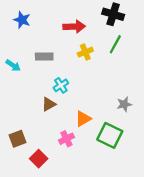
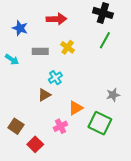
blue star: (22, 20) -> (20, 28), moved
red arrow: (74, 26) -> (56, 19), moved
yellow cross: (85, 52) -> (68, 47), moved, turned -32
brown square: (18, 139) -> (16, 126), turned -35

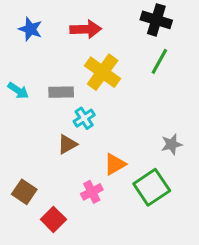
blue star: (20, 28) -> (30, 29), moved
yellow cross: (68, 47) -> (103, 72), size x1.6
gray rectangle: (40, 51) -> (61, 92), moved
green square: (100, 123) -> (152, 187), turned 30

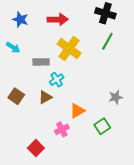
cyan arrow: (18, 91) -> (13, 47), moved
green square: (152, 187) -> (102, 126), size x0.7
brown square: (24, 192) -> (16, 96), moved

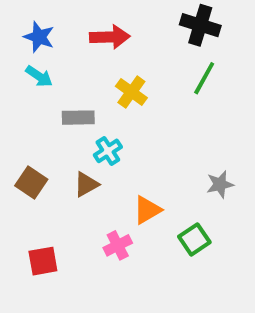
cyan arrow: (13, 47) -> (39, 76), moved
yellow cross: (69, 48) -> (131, 92), size x0.7
red square: (36, 148) -> (43, 261), moved, turned 35

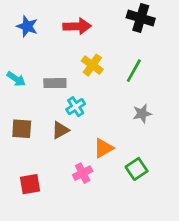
cyan arrow: (39, 76) -> (16, 79), moved
green line: (204, 78) -> (134, 71), moved
brown square: (31, 182) -> (22, 129), turned -30
gray star: (220, 184) -> (142, 114), moved

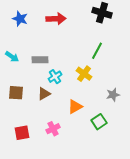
yellow cross: (92, 65) -> (84, 74), moved
gray star: (142, 114) -> (113, 95), moved
pink cross: (83, 173) -> (53, 129), moved

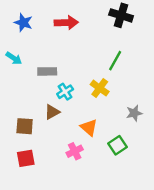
cyan arrow: (12, 57) -> (14, 58), moved
brown square: (16, 93) -> (25, 126), moved
orange triangle: (75, 107) -> (89, 127), turned -49
pink cross: (53, 129) -> (75, 151), moved

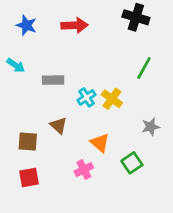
green line: (115, 61) -> (144, 68), moved
cyan cross: (65, 92) -> (86, 97), moved
brown triangle: (52, 112) -> (58, 125), turned -49

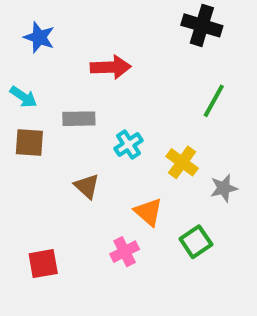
red arrow: (74, 25) -> (111, 67), moved
yellow cross: (112, 99) -> (182, 162), moved
brown square: (28, 141) -> (29, 143), moved

